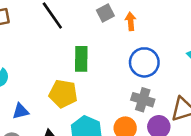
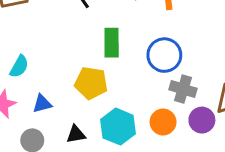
blue circle: (144, 62) -> (164, 55), moved

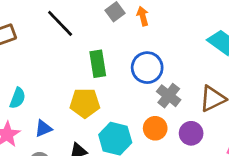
gray cross: (183, 89) -> (169, 96), turned 30
purple circle: (202, 120) -> (191, 133), moved

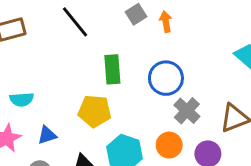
cyan semicircle: (18, 98) -> (22, 99), turned 60

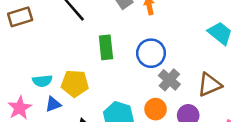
cyan semicircle: (22, 99) -> (42, 81), moved
yellow pentagon: (95, 111) -> (75, 83), moved

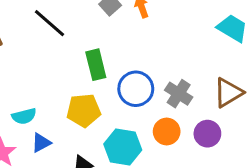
blue circle: (151, 53) -> (136, 89), moved
yellow pentagon: (75, 83) -> (84, 110), moved

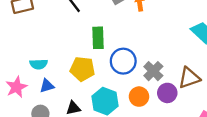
purple circle: (207, 134) -> (167, 93), moved

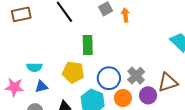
blue circle: (123, 61) -> (109, 78), moved
pink star: (16, 87) -> (14, 87), turned 30

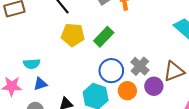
green rectangle: (88, 45) -> (104, 37), moved, turned 48
yellow pentagon: (73, 72) -> (73, 35), moved

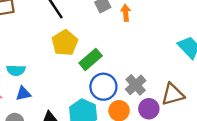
yellow pentagon: (73, 35) -> (65, 43), turned 30
green rectangle: (104, 37) -> (91, 59), moved

